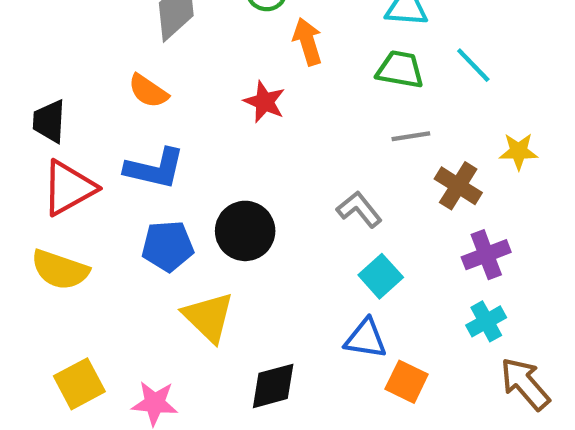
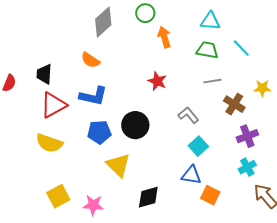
red star: (264, 102) -> (157, 81), moved

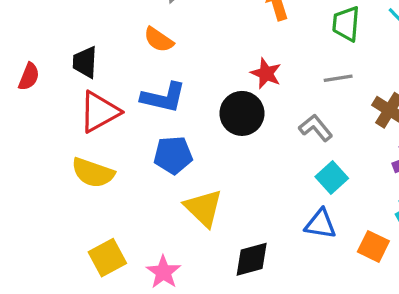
green trapezoid: (207, 50) -> (346, 24), turned -95
gray line: (212, 81) -> (338, 78), moved
black circle: (135, 125) -> (242, 113), moved
orange square: (210, 195) -> (373, 246), moved
pink star: (93, 205) -> (163, 272), turned 30

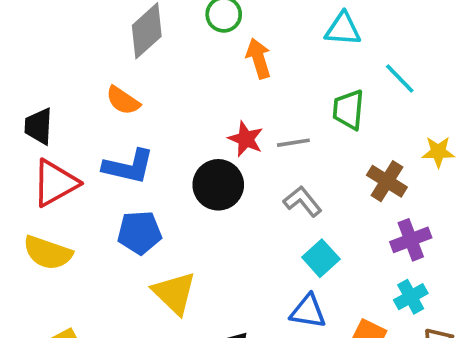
green trapezoid: (346, 24) -> (348, 110), moved
gray line: (338, 78) -> (293, 143), moved

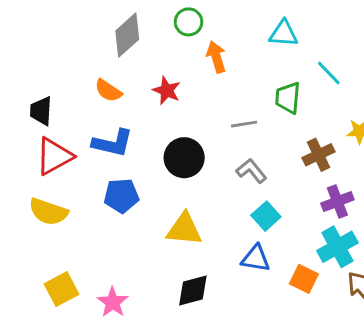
red star: (246, 139) -> (167, 91), moved
brown cross: (387, 181) -> (318, 155), turned 32
yellow triangle: (174, 293) -> (184, 229), moved, turned -39
cyan cross: (411, 297) -> (337, 247), size x1.5

